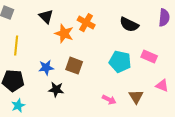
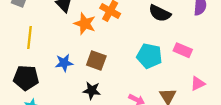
pink triangle: (162, 86) -> (198, 84), turned -48
black star: (56, 90) -> (92, 90), moved

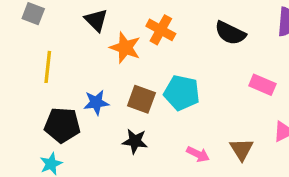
cyan pentagon: (149, 56) -> (182, 93), moved
black pentagon: (26, 78) -> (62, 125), moved

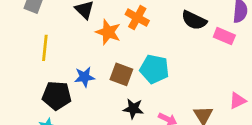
pink rectangle: (262, 85) -> (224, 36), moved
black star: (135, 141) -> (133, 109), moved

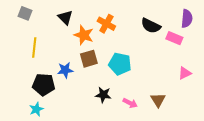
brown square: (121, 74) -> (89, 59), moved, turned -36
pink triangle: (238, 101) -> (185, 73), moved

